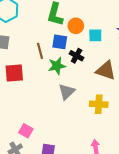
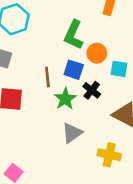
green star: (57, 66) -> (65, 99), turned -30

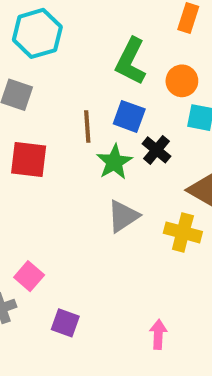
orange circle: (97, 53) -> (182, 81), moved
yellow cross: (109, 155) -> (183, 232), moved

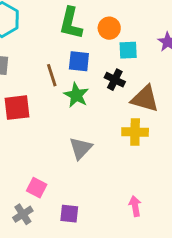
black cross: (156, 150) -> (115, 80), moved
gray triangle: (123, 216) -> (81, 148), moved

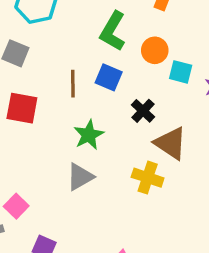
cyan square: (128, 50) -> (181, 72), moved
green star: (76, 95) -> (89, 135), moved

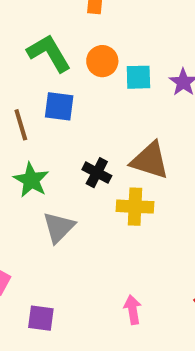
green L-shape: (113, 31) -> (49, 53), turned 135
black cross: (143, 111) -> (97, 173), moved
green star: (89, 135) -> (31, 180), moved

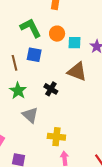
brown triangle: (150, 160) -> (77, 72), moved
yellow cross: (135, 207) -> (56, 137), moved
gray triangle: (59, 227) -> (30, 115), turned -36

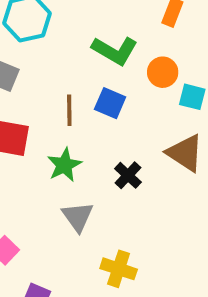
green L-shape: (31, 28) -> (115, 50), turned 135

